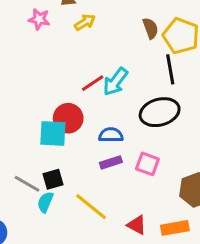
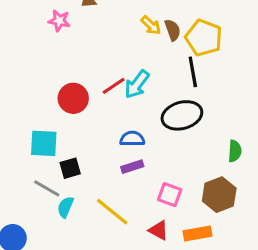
yellow arrow: (85, 22) -> (151, 25), moved, turned 75
red circle: (68, 118) -> (73, 98), moved
cyan square: (53, 133) -> (44, 143), moved
pink square: (147, 164) -> (170, 195), moved
black square: (53, 179) -> (70, 168), moved

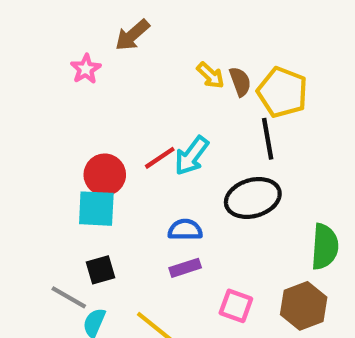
pink star: (59, 21) -> (86, 69), turned 30
cyan square: (44, 143) -> (96, 209), moved
green semicircle: (235, 151) -> (325, 247), size x1.5

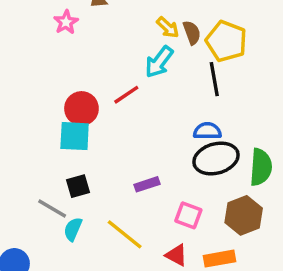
cyan arrow: (191, 156) -> (159, 62), moved
black ellipse: (253, 198) -> (216, 158), moved
blue semicircle: (185, 230) -> (207, 131), moved

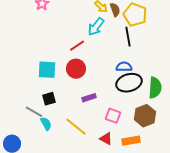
red circle: (81, 108) -> (76, 69), moved
cyan semicircle: (73, 229) -> (46, 124), turned 128

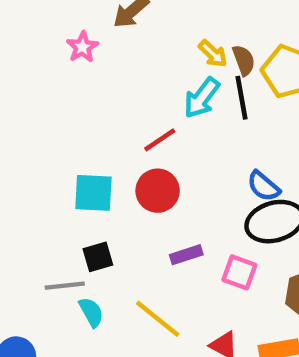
black line: (128, 37) -> (241, 98), moved
blue semicircle: (124, 67) -> (264, 186), turned -140
gray line: (34, 112) -> (65, 286), turned -36
pink square: (113, 116) -> (239, 272), moved

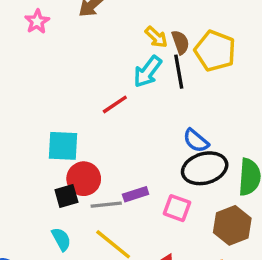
pink star: (82, 47) -> (37, 22), moved
red circle: (158, 191) -> (84, 179), moved
gray line: (65, 286) -> (106, 205), moved

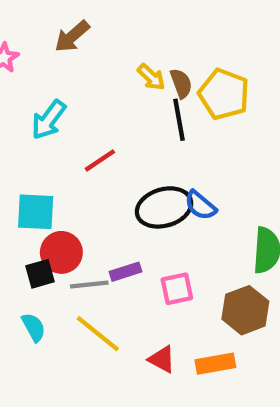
cyan arrow: (148, 72) -> (49, 120), moved
black ellipse: (205, 168) -> (164, 207), moved
pink square: (177, 208) -> (177, 289), turned -32

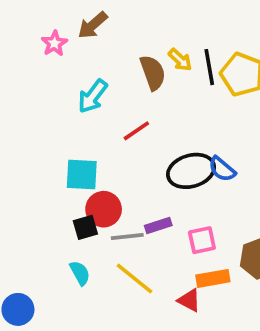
brown arrow: (72, 36) -> (93, 25), moved
brown semicircle: (181, 83) -> (153, 73), moved, size x1.4
black line: (179, 120) -> (209, 67), moved
orange rectangle: (215, 364) -> (213, 278), moved

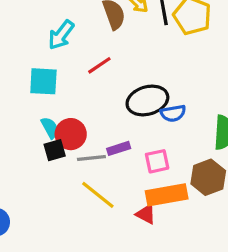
blue semicircle: (222, 169) -> (173, 113), moved, turned -50
cyan square: (82, 175) -> (43, 81), moved
cyan semicircle: (80, 273) -> (50, 128), moved
orange rectangle: (213, 278) -> (167, 195), size x1.4

